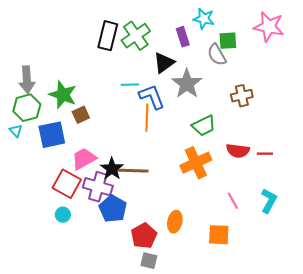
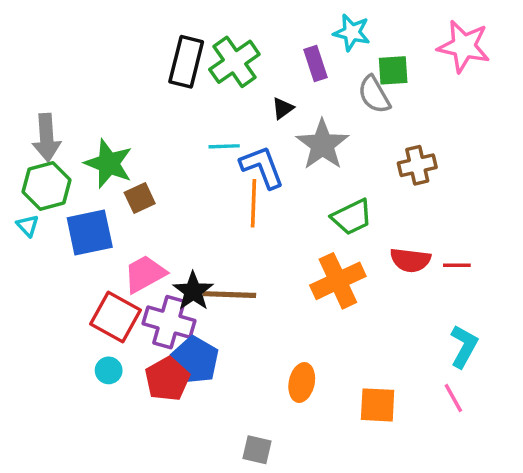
black triangle: (164, 63) -> (283, 108), size x0.6
pink line: (233, 201) -> (453, 398), moved
red pentagon: (144, 236) -> (167, 379), moved

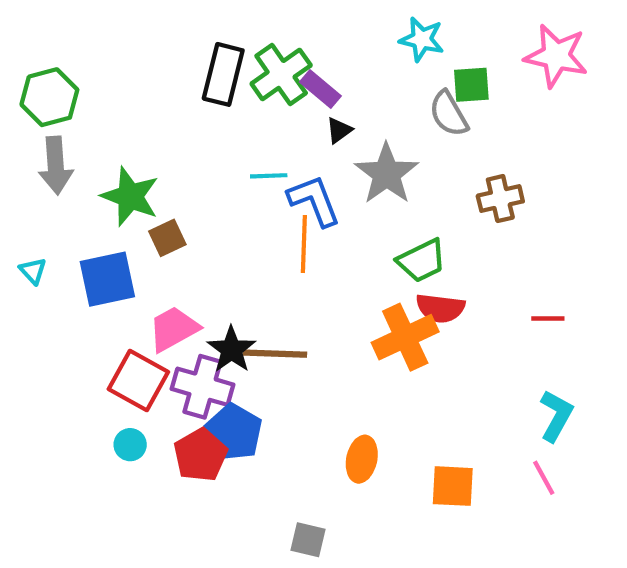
purple rectangle: (316, 64) -> (320, 89), moved, turned -32
green hexagon: (47, 186) -> (49, 97), moved
red semicircle: (410, 260) -> (440, 308), moved

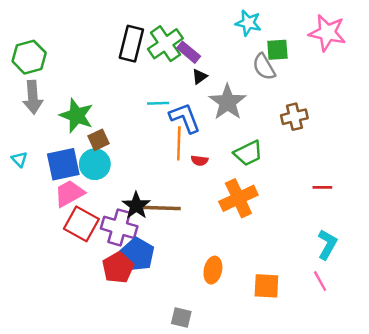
red semicircle: (440, 308) -> (200, 161), moved, size x0.6
pink trapezoid: (174, 329) -> (69, 193), moved
cyan circle: (130, 445) -> (95, 164), moved, size x1.6

